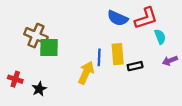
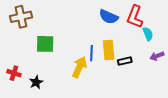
red L-shape: (146, 18) -> (135, 17), turned 130
brown cross: (36, 36) -> (21, 17), moved, turned -35

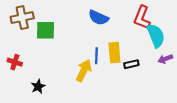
blue semicircle: (109, 17) -> (99, 18), moved
cyan semicircle: (148, 34) -> (156, 36), size x1.6
green square: (45, 44) -> (46, 30), moved
red cross: (14, 73) -> (15, 62), moved

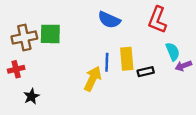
brown cross: (22, 18) -> (24, 37), moved
cyan semicircle: (156, 36) -> (173, 52), moved, size x0.7
red cross: (15, 62) -> (16, 69), turned -32
black star: (38, 86) -> (31, 96), moved

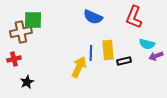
green square: (50, 34) -> (33, 20), moved
cyan semicircle: (173, 52) -> (147, 44), turned 126

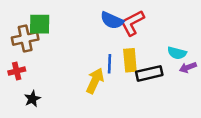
red L-shape: (134, 17) -> (132, 23), moved, turned 40
black rectangle: (124, 61) -> (149, 73), size x1.5

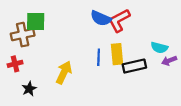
yellow arrow: (95, 81) -> (64, 73), moved

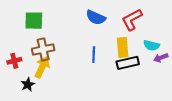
red L-shape: (119, 20) -> (132, 20), moved
brown cross: (23, 35) -> (43, 49), moved
yellow rectangle: (117, 54) -> (123, 47), moved
yellow arrow: (64, 73) -> (42, 67), moved

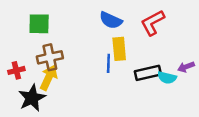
cyan semicircle: (151, 45) -> (167, 78), moved
yellow rectangle: (123, 47) -> (119, 49), moved
black star: (28, 85) -> (32, 98), size x1.6

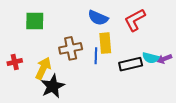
brown cross: (50, 57) -> (71, 48), moved
cyan semicircle: (167, 78) -> (151, 58), moved
black star: (32, 98) -> (53, 86), moved

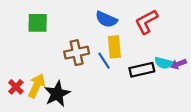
blue line: (96, 56) -> (104, 61), turned -35
red cross: (15, 62) -> (16, 87), moved, turned -32
yellow arrow: (43, 68) -> (37, 86), moved

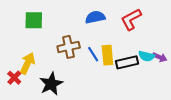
blue semicircle: (106, 19) -> (95, 17), turned 144
yellow rectangle: (114, 47) -> (107, 55), moved
purple arrow: (178, 64) -> (160, 57), turned -136
yellow arrow: (37, 86) -> (28, 63), moved

